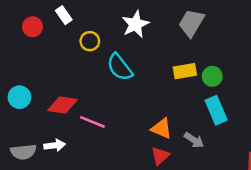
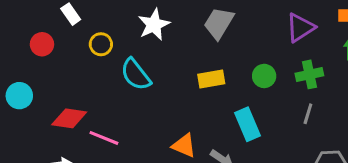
red circle: (32, 27) -> (42, 44), moved
green circle: (212, 76) -> (264, 76), moved
cyan circle: (19, 97) -> (19, 96), moved

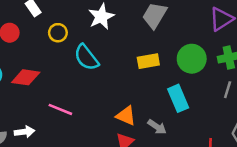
green circle: (264, 76) -> (192, 59), size x1.5
red diamond: (69, 118) -> (26, 77), moved

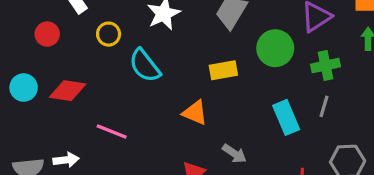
green circle: (192, 59) -> (275, 48), moved
cyan rectangle: (178, 98) -> (286, 117), moved
orange triangle: (126, 116) -> (195, 113), moved

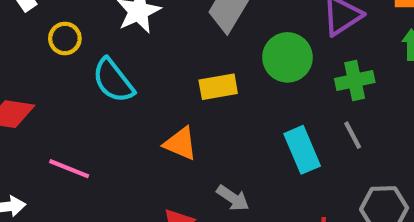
gray line: (324, 106) -> (353, 135), turned -45

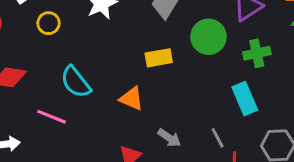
cyan semicircle: (113, 80) -> (76, 82), moved
gray line: (353, 135) -> (218, 138), moved
cyan rectangle: (302, 150) -> (245, 99), moved

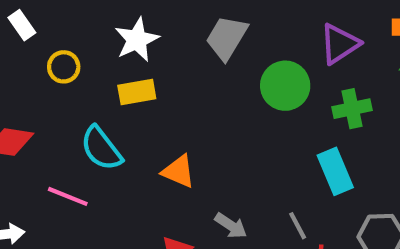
yellow rectangle: (159, 58) -> (137, 92), moved

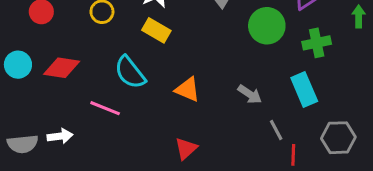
yellow rectangle: (137, 92) -> (156, 30), turned 40
gray arrow: (231, 226) -> (250, 94), moved

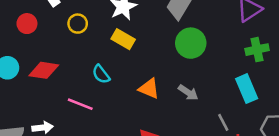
green circle: (267, 26) -> (191, 43), moved
cyan semicircle: (130, 72) -> (101, 74), size x0.7
gray arrow: (250, 94) -> (188, 92), moved

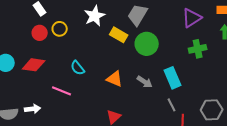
red circle: (27, 24) -> (40, 33), moved
yellow rectangle: (123, 39) -> (119, 35), moved
cyan rectangle: (247, 89) -> (173, 78), moved

